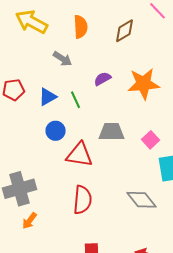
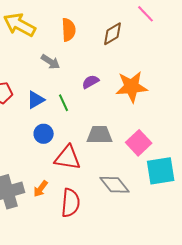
pink square: (150, 140) -> (139, 143), size x1.4
gray diamond: (142, 200) -> (115, 185), moved
orange arrow: (30, 221) -> (41, 189), moved

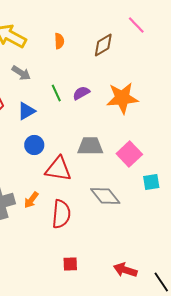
orange semicircle: (69, 30) -> (59, 41), size x0.7
gray arrow: (51, 62) -> (21, 73), moved
green line: (64, 103) -> (56, 93), moved
cyan square: (161, 171) -> (151, 182), size x0.6

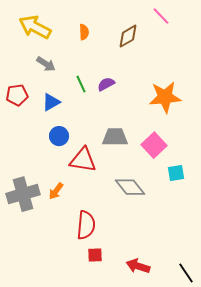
orange star: (122, 98) -> (165, 97), moved
red semicircle: (61, 214) -> (86, 225), moved
red arrow: (125, 270) -> (138, 266), moved

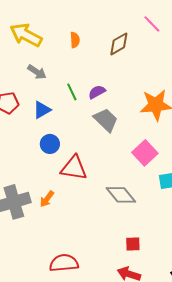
gray trapezoid: (115, 137) -> (106, 120), moved, turned 44
red semicircle: (86, 225) -> (64, 263), moved, turned -100
red square: (95, 255) -> (133, 244), moved

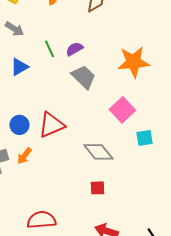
blue circle: (50, 144) -> (19, 125), moved
red triangle: (74, 168) -> (51, 125), turned -32
red square: (133, 244) -> (97, 188), moved

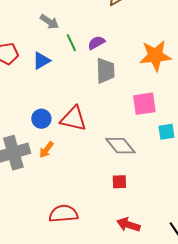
gray arrow: (14, 29) -> (49, 22), moved
gray trapezoid: (83, 77) -> (105, 71), turned 44
pink square: (122, 110) -> (144, 104), turned 35
red triangle: (51, 125) -> (73, 119), turned 36

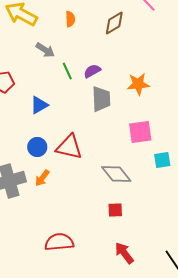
orange star: (155, 56) -> (138, 84), moved, size x0.7
blue triangle: (41, 61) -> (39, 105), moved
red arrow: (128, 225) -> (124, 253), turned 35

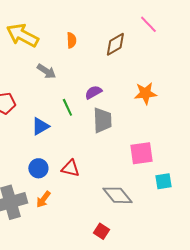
green line: (67, 71) -> (67, 107), moved
orange star: (138, 84) -> (145, 93), moved
red triangle: (69, 147) -> (70, 168), size x0.7
red square: (115, 210) -> (101, 231), moved, turned 35

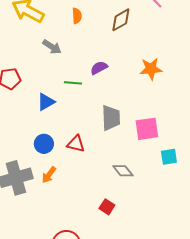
green line: (67, 107) -> (73, 83), turned -60
gray trapezoid: (102, 120) -> (111, 118), moved
gray diamond: (117, 195) -> (123, 171), size x0.7

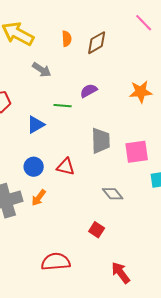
brown diamond: (121, 20) -> (97, 43), moved

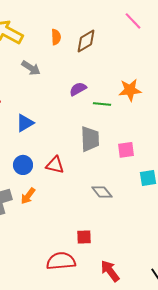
green line: (63, 106) -> (102, 104), moved
pink square: (137, 152) -> (126, 150), size x0.7
red square: (97, 230) -> (84, 237), moved, turned -35
red semicircle: (56, 262) -> (61, 261), moved

